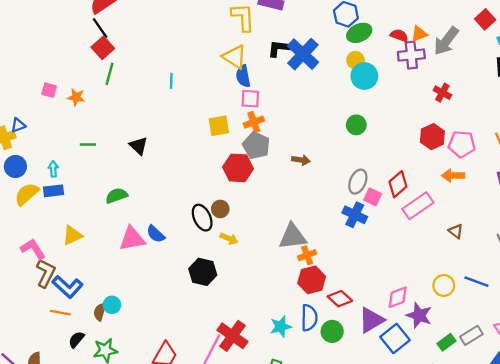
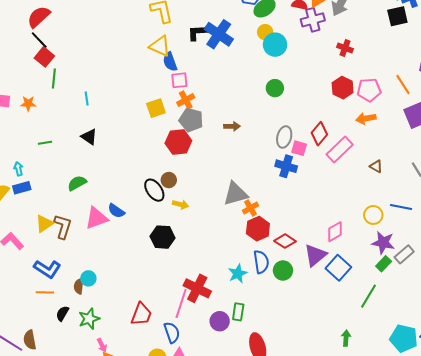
cyan line: (171, 81) -> (87, 99), moved
brown L-shape: (46, 273) -> (63, 227), moved
purple star: (419, 315) -> (383, 243), moved

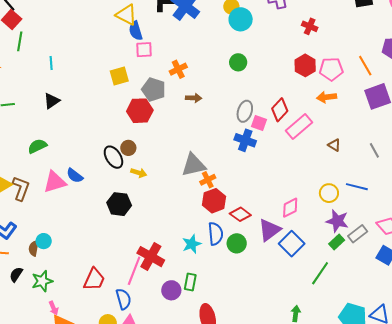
orange cross: (186, 100) -> (178, 69), moved
black triangle: (89, 137) -> (52, 101), turned 48

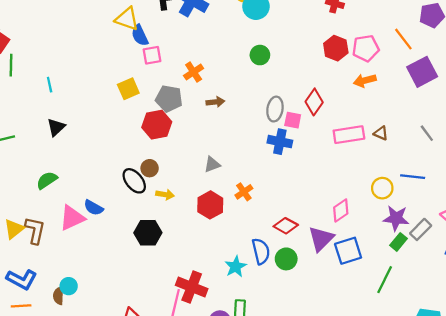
pink rectangle: (299, 126) -> (349, 135), moved, turned 40
gray triangle: (194, 165) -> (212, 164), moved, size x0.6
red hexagon: (214, 201) -> (210, 205), moved
blue square: (292, 244) -> (348, 251), turned 35

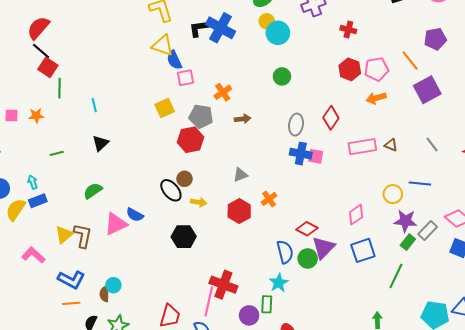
pink square: (293, 120) -> (316, 156), moved
purple triangle: (321, 239) -> (323, 248), moved
cyan star: (236, 267) -> (279, 283), moved

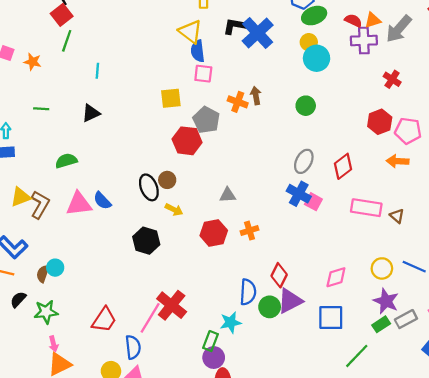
orange cross: (223, 92) -> (238, 102), turned 36
brown arrow: (243, 119) -> (256, 96), moved, turned -112
red diamond: (307, 229) -> (279, 275), turned 70
purple circle: (249, 315) -> (214, 358), moved

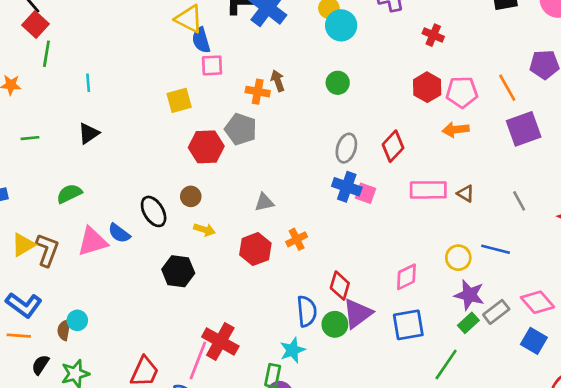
gray pentagon: (206, 120) -> (241, 129), moved
black ellipse: (149, 187) -> (154, 211), moved

